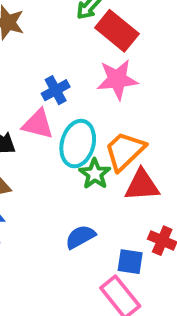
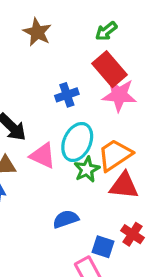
red rectangle: (117, 31) -> (109, 69), moved
pink triangle: (38, 124) -> (43, 156), moved

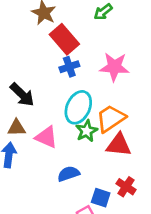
red rectangle: (109, 69) -> (64, 39), moved
pink triangle: (43, 156) -> (46, 137), moved

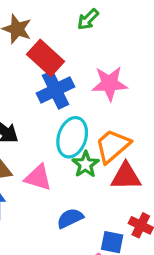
blue cross: (69, 67) -> (56, 90), size x1.5

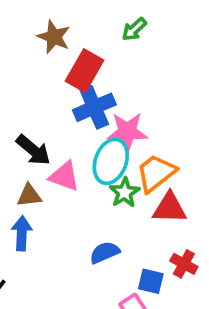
red rectangle: (46, 58) -> (85, 71), turned 75
pink star: (110, 83) -> (127, 132), moved
pink triangle: (38, 178) -> (64, 176), moved

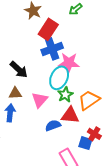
orange trapezoid: (156, 173) -> (89, 100), moved
pink triangle: (64, 176) -> (40, 100), moved, turned 48
red triangle: (169, 208) -> (70, 115), moved
blue square: (151, 281) -> (85, 143), moved

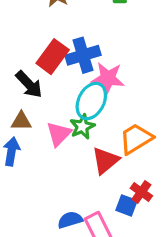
red rectangle: (48, 29) -> (53, 57), moved
green star: (65, 95) -> (82, 127), moved
red triangle: (70, 115) -> (105, 161), turned -48
blue semicircle: (53, 125) -> (70, 220), moved

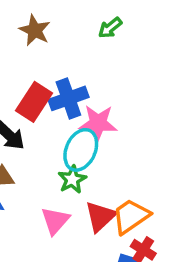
pink triangle: (59, 134) -> (55, 221), moved
orange trapezoid: (136, 139) -> (131, 216), moved

